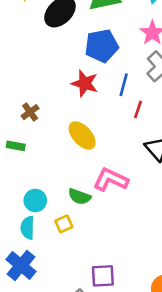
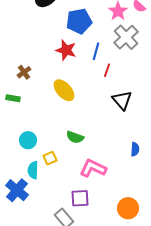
pink L-shape: (111, 180) -> (93, 168), moved
green semicircle: (79, 197) -> (75, 137), moved
cyan semicircle: (27, 228) -> (33, 170), moved

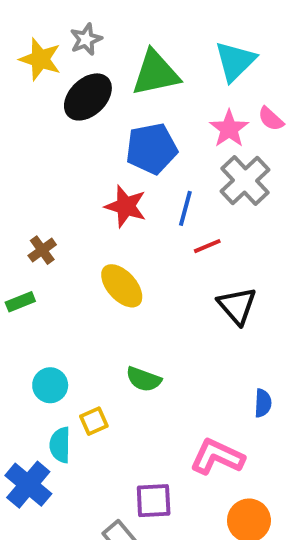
red line: (107, 70) -> (207, 246), turned 48
green rectangle: (13, 98) -> (20, 302), turned -32
pink L-shape: (93, 168) -> (217, 457), moved

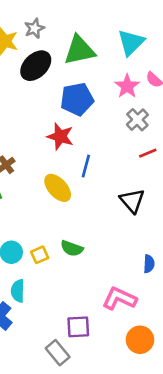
gray cross: (245, 180) -> (137, 120), size x0.7
blue line: (185, 208) -> (86, 166), moved
red line: (207, 246) -> (148, 153), moved
yellow square: (94, 421) -> (40, 255), moved

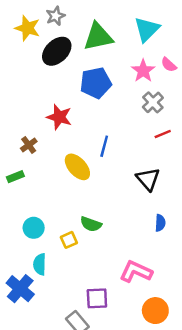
red star: (60, 136) -> (59, 117), moved
yellow square: (40, 255) -> (69, 240), moved
blue semicircle: (149, 264) -> (160, 223), moved

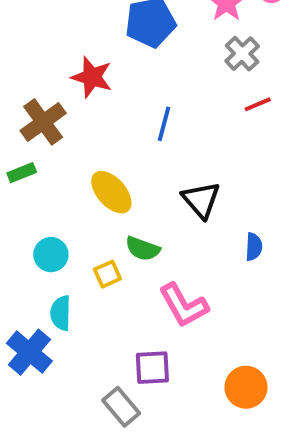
brown cross: (29, 145) -> (43, 122), size x1.6
yellow ellipse: (77, 167) -> (111, 192), moved
black triangle: (148, 179) -> (201, 200), moved
pink L-shape: (136, 272) -> (184, 305), moved, turned -144

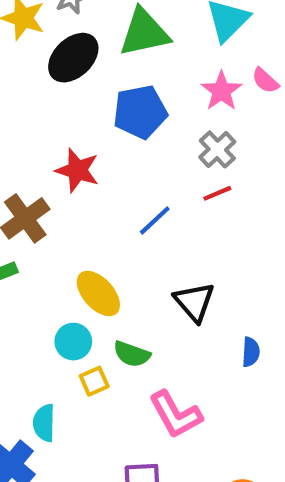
gray cross: (242, 54) -> (217, 149), moved
red line: (258, 104) -> (217, 193), moved
blue line: (164, 124) -> (155, 220), turned 32
cyan circle: (51, 255) -> (73, 342), moved

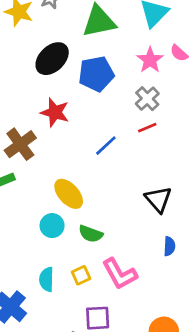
black ellipse: (73, 58) -> (52, 59), moved
black triangle: (194, 302) -> (158, 199), moved
blue semicircle: (251, 352) -> (169, 246), moved
yellow square: (94, 381) -> (81, 275), moved
cyan semicircle: (44, 423) -> (47, 279), moved

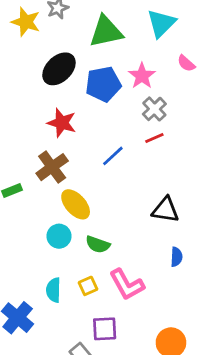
pink star: (150, 60) -> (142, 76), moved
brown cross: (20, 144) -> (52, 167), moved
black triangle: (158, 199) -> (165, 210), turned -40

